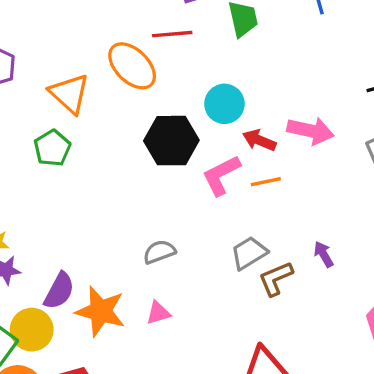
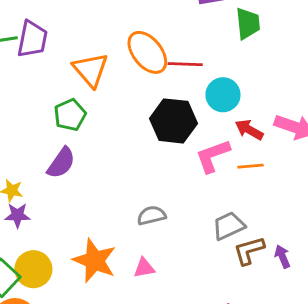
red line: (172, 34) -> (185, 64), moved
purple arrow: (324, 254) -> (282, 256), moved
purple semicircle: (59, 291) -> (61, 163), moved

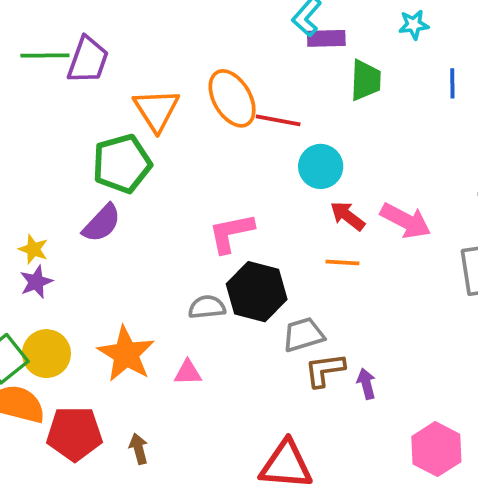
green pentagon: (70, 115) -> (122, 164), size x1.4
black hexagon: (173, 121) -> (257, 292), moved
pink L-shape: (213, 156) -> (231, 233), moved
purple star: (17, 215) -> (36, 282), turned -30

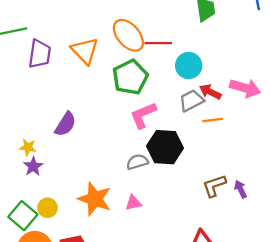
purple trapezoid: (88, 60) -> (40, 54), moved
green pentagon: (122, 164) -> (130, 77), moved
gray trapezoid: (303, 335) -> (191, 101), moved
yellow circle: (46, 354) -> (47, 208), size x0.7

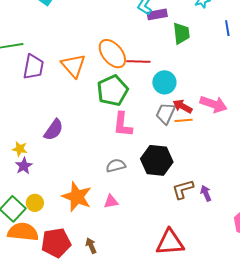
gray trapezoid: (191, 101) -> (166, 113), turned -40
pink L-shape: (143, 115) -> (123, 125), turned -64
orange line: (213, 120) -> (184, 120), moved
black hexagon: (165, 147) -> (157, 160), moved

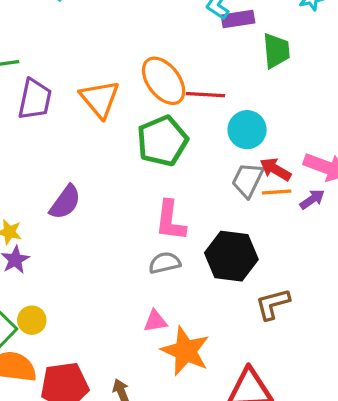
pink L-shape: (123, 125) -> (170, 221), moved
purple arrow: (206, 193) -> (312, 199), moved, turned 77
orange star: (77, 197) -> (186, 351), moved

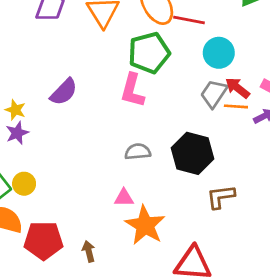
pink L-shape: (170, 221) -> (132, 90), moved

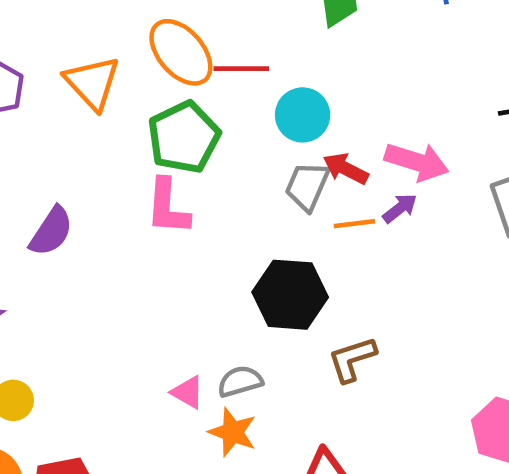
orange line: (236, 106) -> (354, 224), moved
gray semicircle: (138, 152) -> (240, 381), moved
pink triangle: (124, 198) -> (188, 392), turned 42
orange star: (145, 225) -> (233, 432), size x0.7

